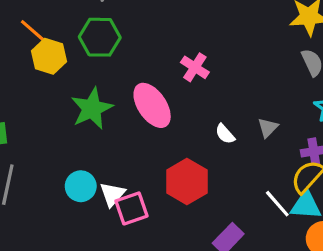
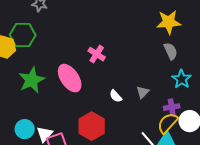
green hexagon: (100, 37) -> (23, 35), moved

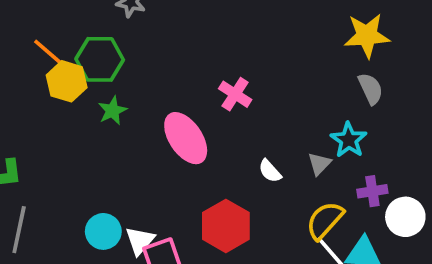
cyan star: (182, 79) -> (349, 140), moved
green star: (32, 80) -> (112, 111), moved, size x0.6
yellow semicircle: (168, 123) -> (325, 220), moved

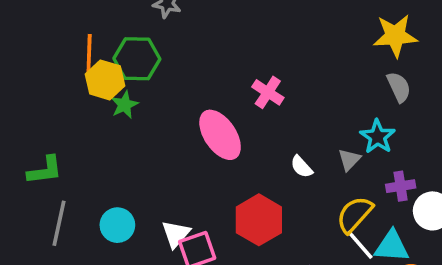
orange line: (50, 54) -> (89, 53), turned 51
green star: (112, 111) -> (124, 105), moved
cyan circle: (103, 231) -> (117, 225), moved

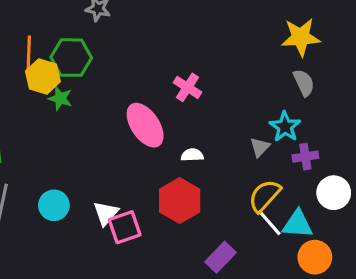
green star: (124, 105) -> (60, 98), turned -30
white semicircle: (301, 167) -> (192, 155), moved, turned 130
purple cross: (401, 186) -> (305, 157), moved

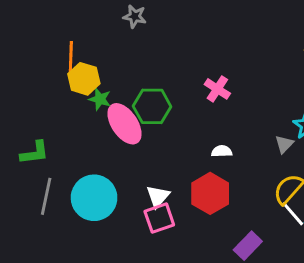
green hexagon: (71, 58) -> (152, 106), moved
pink ellipse: (145, 125) -> (125, 124), moved
cyan circle: (54, 205) -> (94, 198), size x1.6
white triangle: (106, 213) -> (158, 196), moved

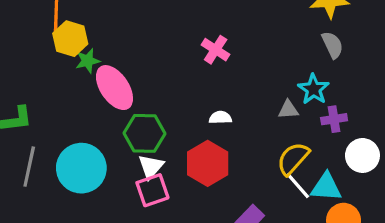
green star: (100, 99) -> (88, 61), turned -30
green hexagon: (152, 106) -> (145, 133), moved
gray triangle: (284, 144) -> (288, 110), turned 42

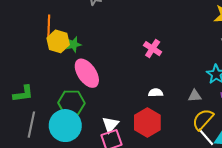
green star: (88, 61) -> (73, 44), moved
gray triangle: (288, 110) -> (195, 96), moved
green hexagon: (145, 133) -> (71, 103), moved

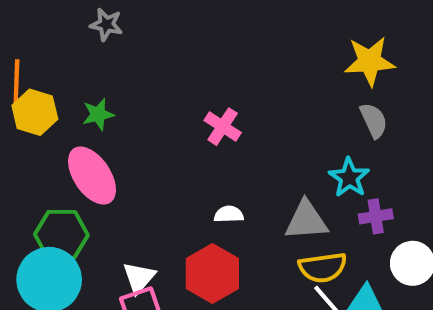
green star: (73, 44) -> (98, 114), moved
gray triangle: (195, 96) -> (306, 220), size x1.6
yellow semicircle: (203, 119) -> (323, 267), turned -140

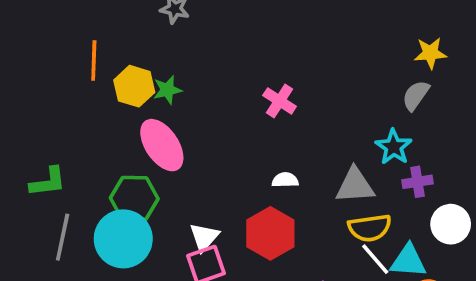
yellow star: (370, 61) -> (430, 53), moved, size x0.7
yellow hexagon: (35, 112) -> (134, 86), moved
gray semicircle: (374, 120) -> (416, 95), turned -120

